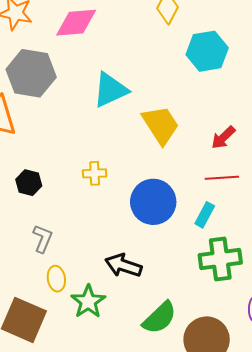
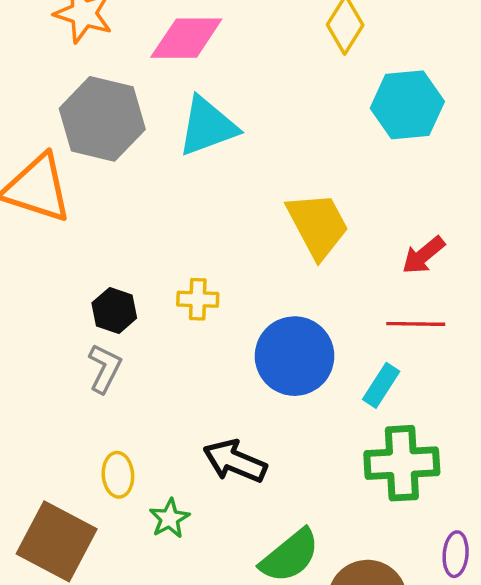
cyan triangle: (110, 90) -> (207, 126), moved
black hexagon: (29, 183) -> (114, 310), moved
gray L-shape: (43, 239) -> (105, 368), moved
green star: (88, 302) -> (169, 518), size x0.7

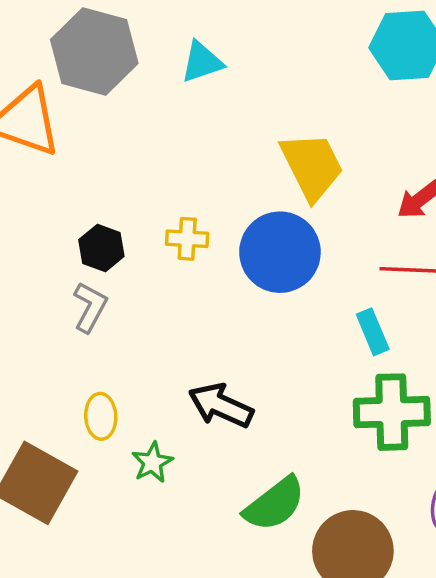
cyan triangle: (207, 126) -> (202, 62), size x0.7
blue circle: (295, 356) -> (280, 252), moved
cyan rectangle: (381, 385) -> (373, 332), turned -57

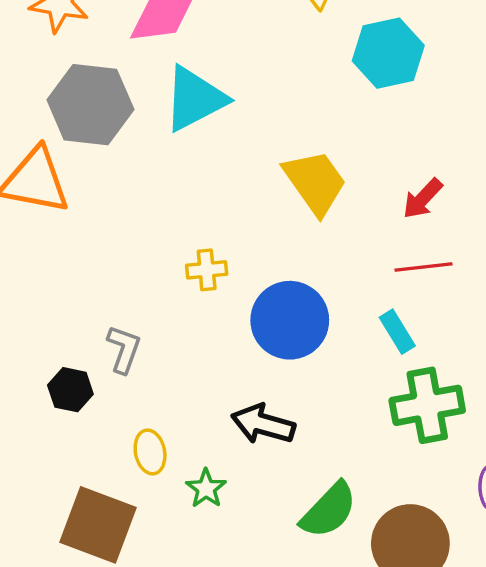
cyan triangle: (202, 62) -> (195, 99), size x1.6
black hexagon: (101, 248) -> (70, 390), moved
blue circle: (280, 252) -> (290, 320), moved

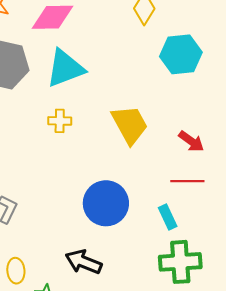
red arrow: (423, 199) -> (191, 141), turned -104
yellow cross: (207, 270) -> (60, 121), moved

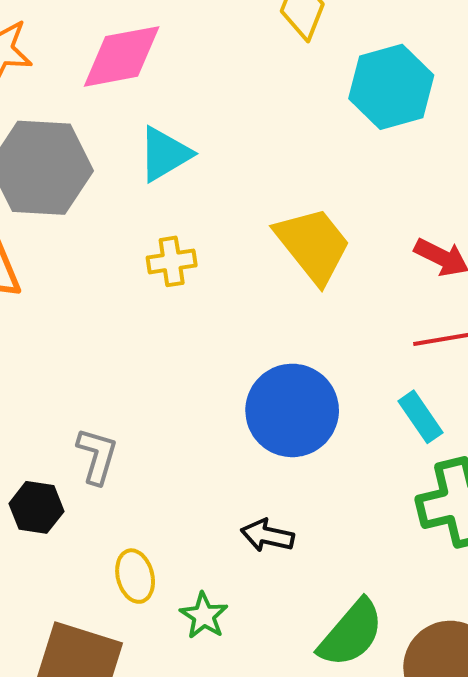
cyan triangle: (65, 68) -> (165, 154), size x0.7
black arrow: (83, 262) -> (267, 536), size x0.7

